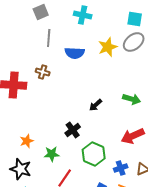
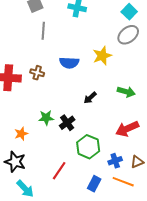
cyan square: (135, 19) -> (129, 12), turned 35
yellow star: (108, 47) -> (102, 56), moved
blue semicircle: (75, 53) -> (69, 63), moved
brown cross: (43, 72) -> (37, 73), moved
green star: (52, 154) -> (46, 118), moved

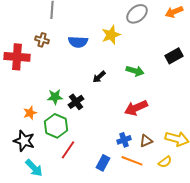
brown cross: (37, 73) -> (42, 40), moved
green hexagon: (88, 147) -> (56, 126), moved

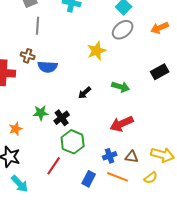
blue semicircle: (78, 42) -> (48, 67), moved
green hexagon: (56, 126) -> (73, 142), moved
brown triangle: (146, 141) -> (132, 157), turned 32

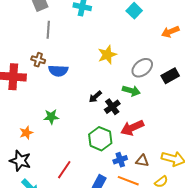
gray ellipse: (123, 30) -> (142, 68), moved
black cross: (62, 118) -> (112, 107), moved
green hexagon: (73, 142) -> (100, 139), moved

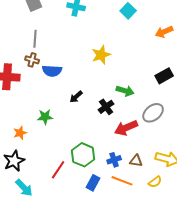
gray line: (48, 30) -> (35, 39), moved
gray ellipse: (142, 68) -> (153, 113), moved
black arrow: (95, 97) -> (76, 97), moved
green hexagon: (100, 139) -> (83, 155), moved
black star: (20, 161) -> (14, 161), turned 30

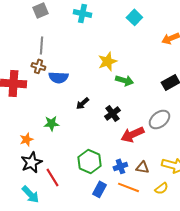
green arrow: (125, 91) -> (124, 80), moved
black star: (14, 161) -> (31, 162), moved
red line: (58, 170) -> (52, 177), moved, turned -66

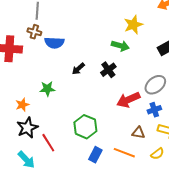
yellow star: (107, 61) -> (133, 25), moved
black cross: (112, 113) -> (108, 70), moved
blue cross: (120, 166) -> (154, 110), moved

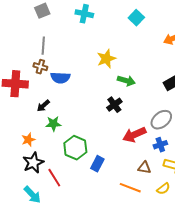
yellow star: (133, 25) -> (106, 59), moved
black arrow: (78, 69) -> (43, 106), moved
green hexagon: (85, 127) -> (75, 148), moved
blue rectangle: (95, 155) -> (97, 164), moved

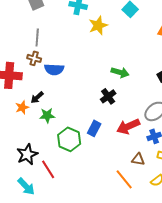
yellow star: (106, 59) -> (98, 25), moved
orange star: (28, 140) -> (22, 107), moved
blue rectangle: (97, 164) -> (94, 128), moved
orange line: (130, 188) -> (124, 179), turned 30

